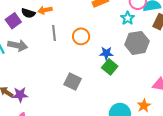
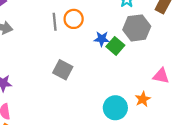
gray line: (54, 33) -> (55, 22), moved
green square: (110, 67) -> (115, 46), moved

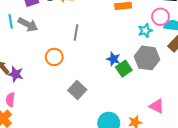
orange circle: (74, 19) -> (54, 57), moved
gray square: (63, 70) -> (77, 90), moved

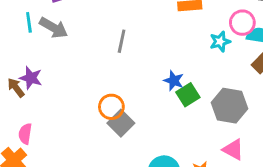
orange circle: (54, 57) -> (111, 107), moved
gray hexagon: (147, 58) -> (230, 106), moved
purple star: (16, 74) -> (31, 78), moved

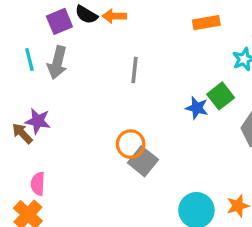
gray arrow: (54, 28) -> (57, 63), turned 80
green square: (188, 95) -> (221, 96), moved

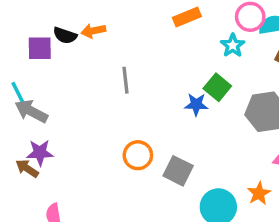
purple square: (59, 21) -> (40, 48), turned 35
gray arrow: (57, 63) -> (31, 111), moved, turned 116
gray square: (143, 161) -> (178, 171), moved

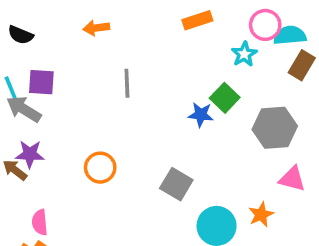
black semicircle: (65, 35) -> (21, 35), moved
purple square: (40, 48) -> (41, 82), moved
orange circle: (138, 155) -> (100, 168), moved

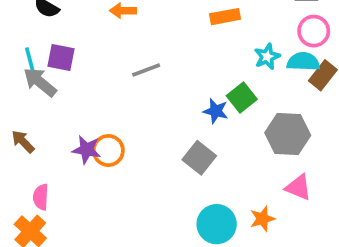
pink circle: (265, 25) -> (314, 31), moved
cyan semicircle: (290, 35) -> (303, 62), moved
gray line: (127, 83) -> (146, 70), turned 64
purple star: (30, 154) -> (86, 150), moved
gray square: (176, 184) -> (199, 158), moved

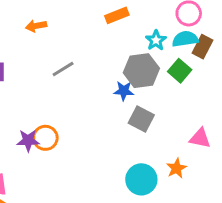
green square: (242, 97) -> (180, 71), moved
gray hexagon: (288, 134) -> (141, 71), moved
gray square: (199, 158) -> (141, 119), moved

